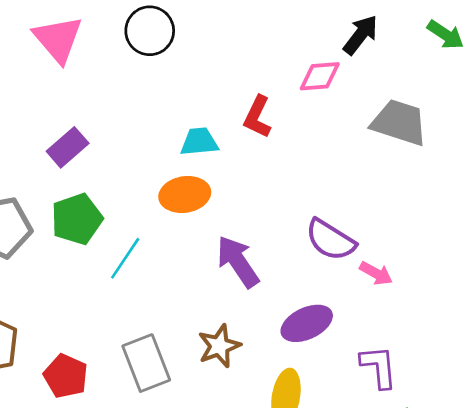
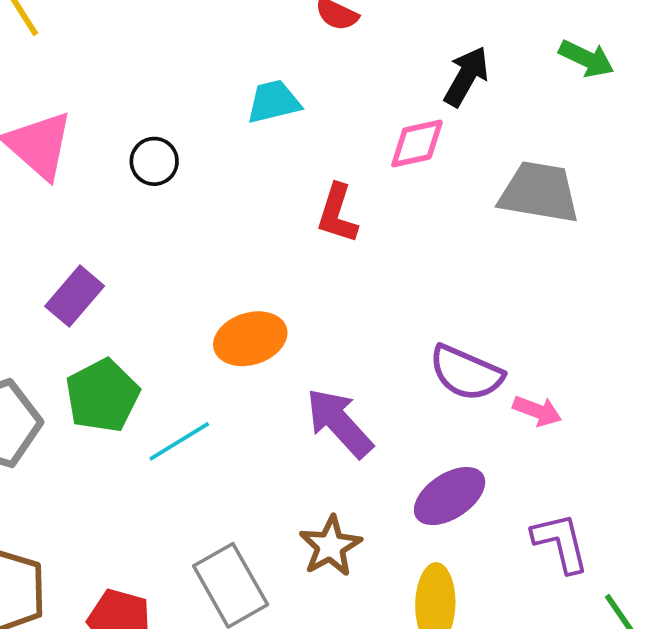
black circle: (150, 31) -> (154, 161), moved, size x0.7
cyan trapezoid: (199, 142) -> (274, 102), moved
cyan line: (125, 258) -> (179, 441), turned 33

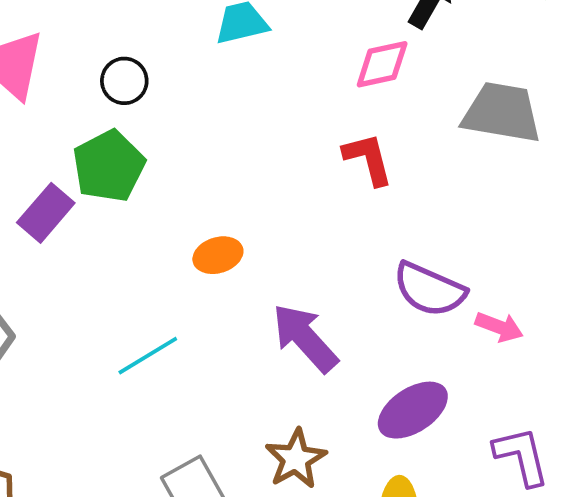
red L-shape: (337, 214) -> (368, 159), moved, turned 148
orange ellipse: (250, 339) -> (218, 255), size x0.7
green pentagon: (102, 396) -> (109, 166), moved

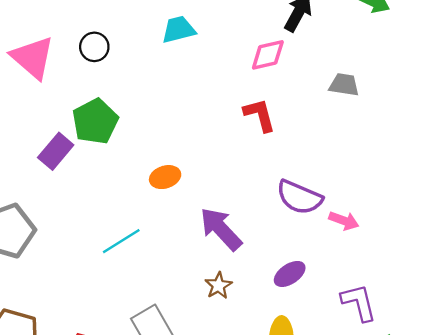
black circle: (124, 81) -> (94, 47), moved
gray trapezoid: (502, 113) -> (344, 85), size x0.6
purple ellipse: (413, 410) -> (290, 274), size x0.7
brown star: (296, 459) -> (219, 286), moved, size x0.7

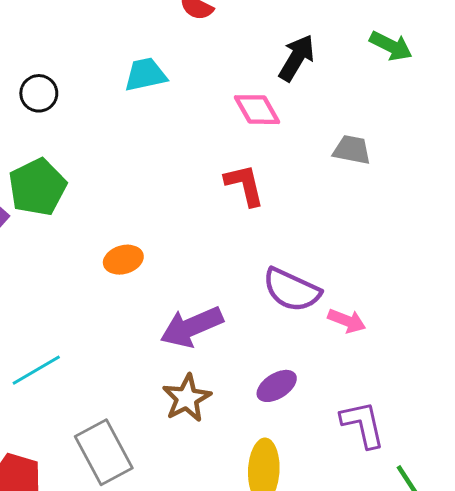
pink diamond: (268, 55) -> (257, 110), turned 72
purple arrow: (221, 229) -> (192, 327), turned -72
cyan line: (121, 241) -> (36, 370), moved
brown star: (219, 286) -> (187, 398), size x1.4

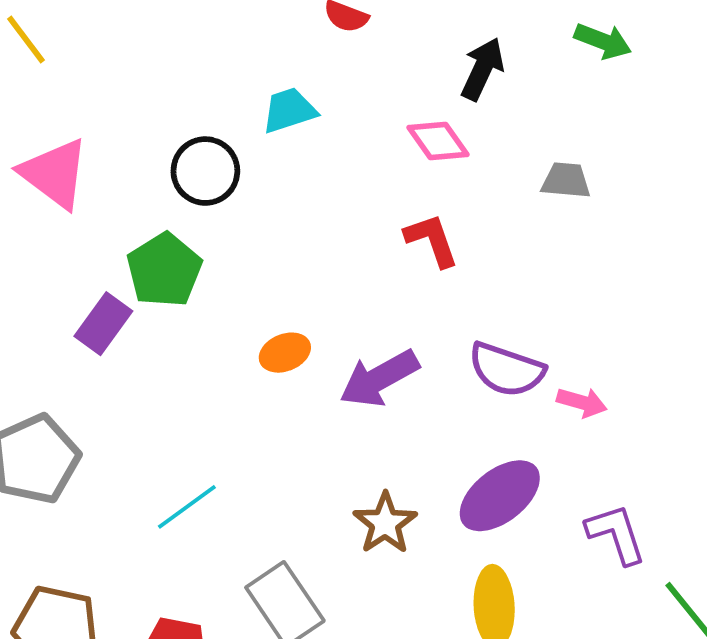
black circle: (39, 93) -> (205, 171), moved, size x1.4
purple arrow: (192, 327) -> (379, 378), moved
purple ellipse: (277, 386) -> (500, 496), size x1.6

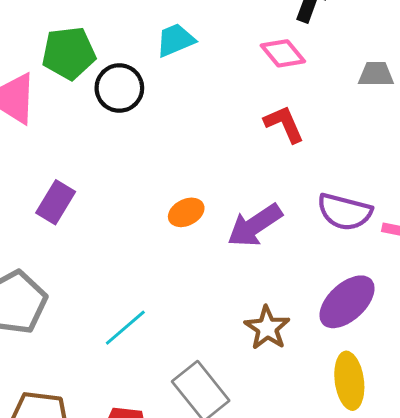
green pentagon: (164, 270) -> (69, 53), moved, turned 30

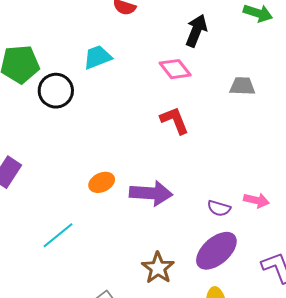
purple semicircle: (345, 212) -> (219, 208), moved, size x0.6
purple arrow: (255, 225) -> (151, 193), turned -144
cyan line: (125, 328) -> (58, 235), moved

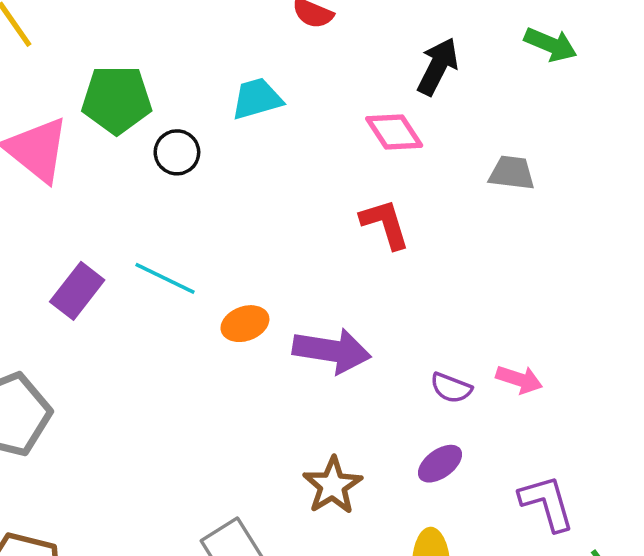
black circle: (56, 91) -> (177, 152), size x0.7
cyan line: (58, 235) -> (165, 278), moved, turned 60
purple ellipse: (216, 251) -> (440, 464), size x0.6

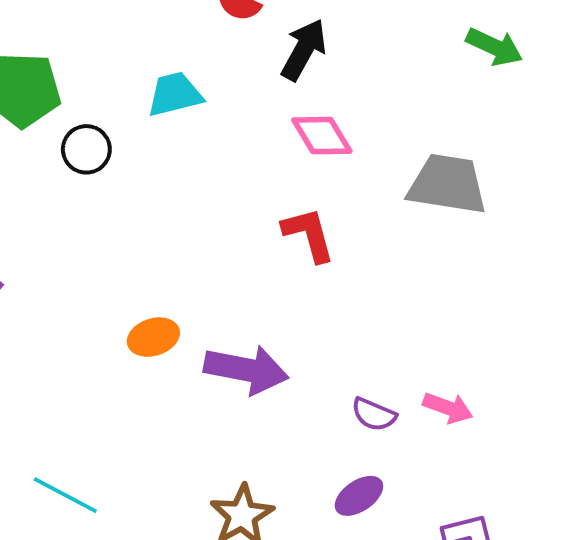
black arrow: (438, 66) -> (304, 50), moved
gray trapezoid: (512, 173) -> (447, 184), size x1.6
cyan line: (165, 278) -> (65, 495), moved

